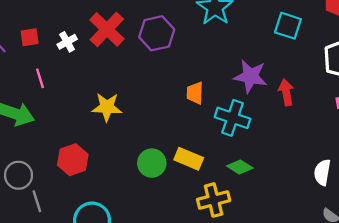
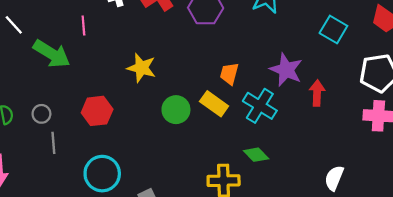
yellow rectangle: (189, 159) -> (214, 104), moved
green circle: (152, 163) -> (176, 110), moved
gray circle: (19, 175) -> (41, 114), size x0.7

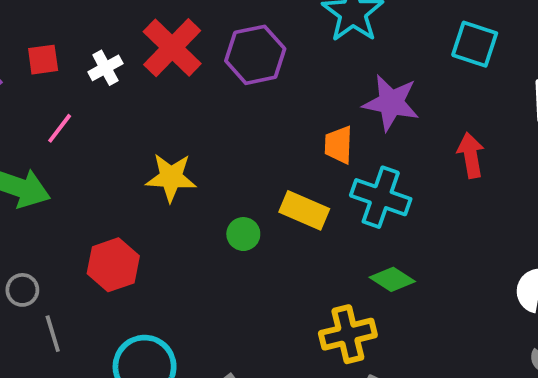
pink line: (83, 25) -> (60, 128), turned 54
purple star: (286, 70) -> (391, 103), moved
orange trapezoid: (229, 74) -> (339, 145), moved
green circle: (176, 110) -> (243, 234), size x0.7

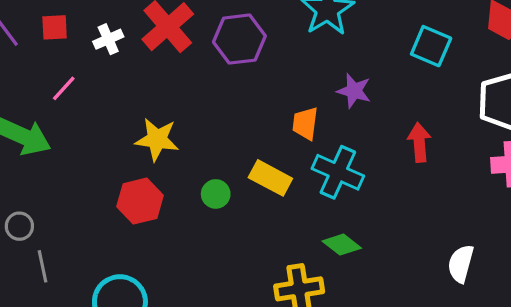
purple star: (391, 103) -> (354, 91), size x0.7
red hexagon: (113, 265) -> (140, 201), moved

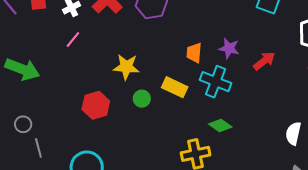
pink line: (64, 88) -> (73, 40), moved
purple star: (354, 91) -> (229, 48), moved
yellow star: (157, 139) -> (126, 67), moved
red arrow: (419, 142) -> (264, 61), turned 60

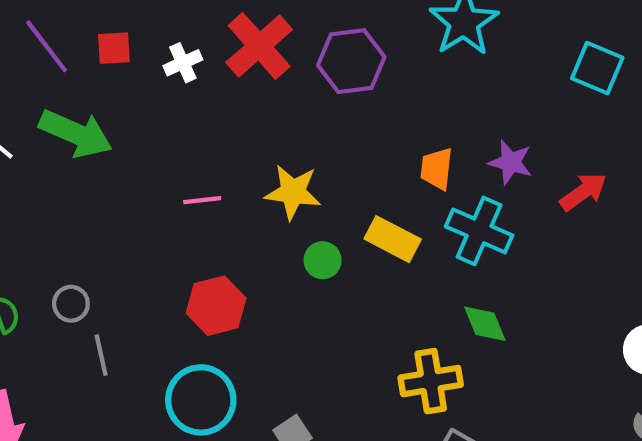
pink line: (73, 40) -> (202, 200), moved, turned 42
green arrow: (22, 69) -> (76, 133), moved
red hexagon: (96, 105) -> (216, 306), moved
green diamond: (220, 126) -> (485, 324), turned 30

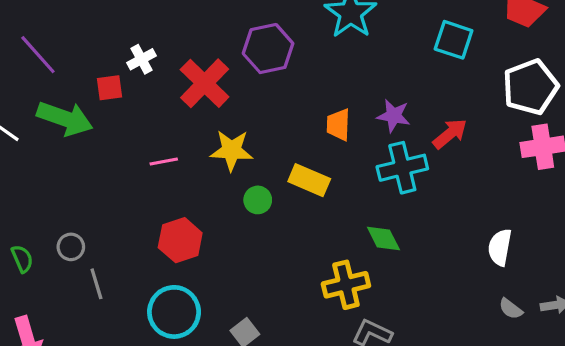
red cross: (259, 46) -> (205, 83), moved
red square: (114, 48) -> (109, 88), moved
cyan cross: (479, 231) -> (402, 168), moved, turned -33

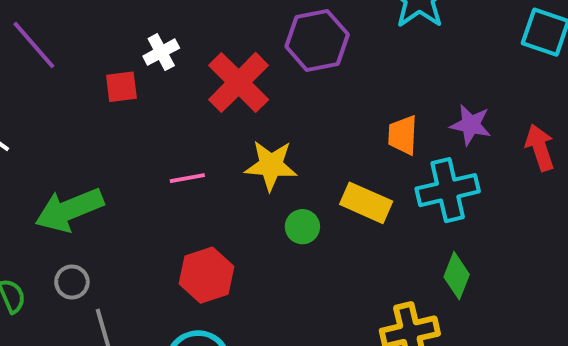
green arrow: (65, 118) -> (69, 210), moved, turned 138
red arrow: (450, 134) -> (540, 148), turned -69
cyan cross: (402, 168) -> (448, 190), moved
green diamond: (383, 239) -> (457, 276), turned 48

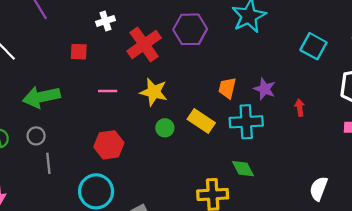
red square: (121, 87) -> (79, 52), moved
red arrow: (540, 148) -> (300, 108), size x0.7
green diamond: (457, 276) -> (243, 169), turned -60

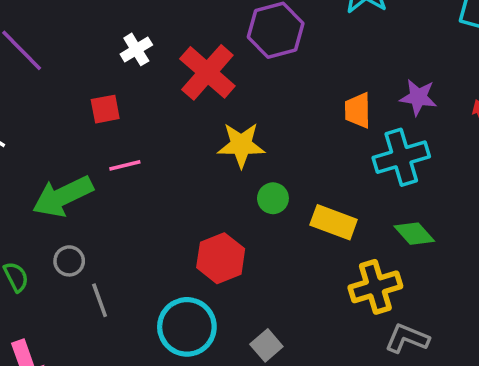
pink line: (108, 91) -> (125, 165), moved
yellow rectangle: (201, 121) -> (334, 222), moved
red hexagon: (109, 145) -> (221, 258), moved

